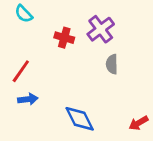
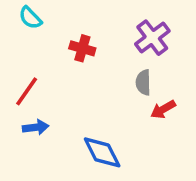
purple cross: (101, 29) -> (152, 38), moved
red arrow: (138, 123) -> (163, 109), moved

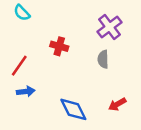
red cross: (82, 48) -> (59, 46), moved
red arrow: (163, 109) -> (117, 104), moved

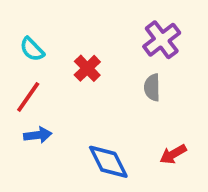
cyan semicircle: (22, 13) -> (32, 49), moved
red cross: (59, 46) -> (87, 68), turned 30

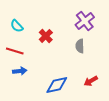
red line: (28, 97) -> (15, 51), turned 72
blue diamond: (108, 162) -> (57, 85), turned -75

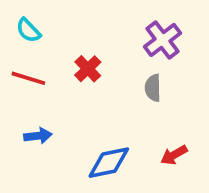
cyan semicircle: (17, 26) -> (28, 30), moved
red line: (15, 51) -> (28, 78), moved

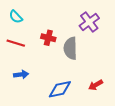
red cross: (88, 69) -> (48, 38), turned -32
gray semicircle: (153, 88) -> (70, 48), moved, size x1.5

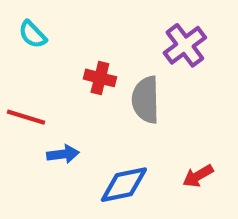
red line: (16, 43) -> (26, 117), moved
blue arrow: (21, 75) -> (63, 154), moved

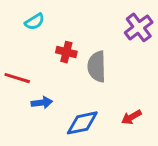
cyan semicircle: (32, 34) -> (35, 22), moved, turned -78
purple cross: (185, 45) -> (139, 27), moved

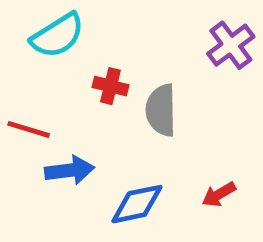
cyan semicircle: (35, 22) -> (57, 36), size x1.6
blue arrow: (42, 103) -> (70, 170), size x1.4

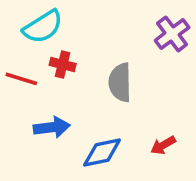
red cross: (110, 86) -> (63, 64), moved
red line: (29, 129) -> (21, 79), moved

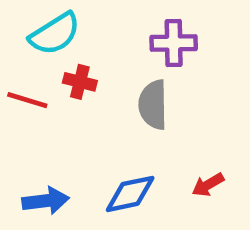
purple cross: (172, 34) -> (174, 43), moved, turned 36
blue arrow: (52, 127) -> (46, 201), moved

